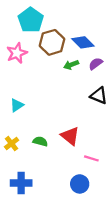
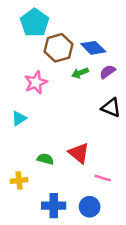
pink star: (17, 53) -> (36, 82), moved
yellow cross: (12, 144) -> (19, 180), moved, turned 32
blue cross: (21, 183) -> (54, 206), moved

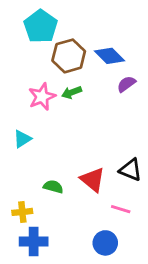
green arrow: (80, 73) -> (72, 92), moved
black triangle: (111, 108) -> (131, 170), moved
blue cross: (54, 206) -> (34, 242), moved

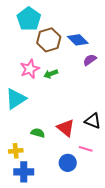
green arrow: (72, 92) -> (51, 74), moved
cyan triangle: (22, 139) -> (16, 99), size x1.6
blue circle: (105, 243) -> (68, 163), moved

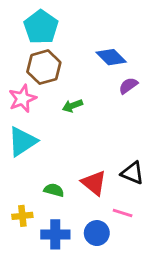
brown hexagon: (49, 40) -> (44, 67), moved
pink star: (30, 69) -> (22, 99), moved
blue cross: (24, 172) -> (55, 234), moved

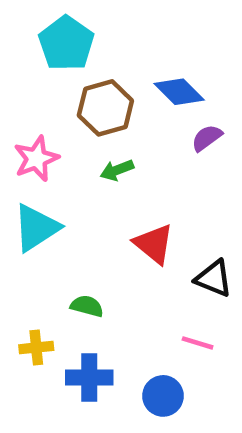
brown hexagon: (44, 67) -> (105, 108), moved
red triangle: (94, 183) -> (154, 244), moved
blue circle: (97, 233) -> (163, 396), moved

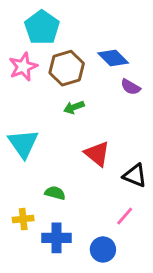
purple semicircle: (207, 138) -> (131, 87), turned -114
pink star: (36, 159) -> (23, 67), moved
cyan triangle: (36, 228) -> (23, 144), turned -32
pink line: (198, 343) -> (125, 216), turned -66

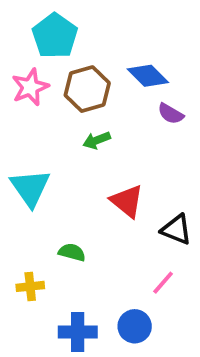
blue cross: (57, 238) -> (78, 332), moved

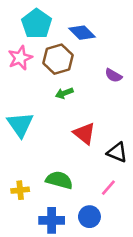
blue diamond: (148, 76) -> (82, 33), moved
green semicircle: (72, 252) -> (59, 180), moved, size x1.5

